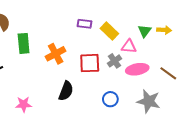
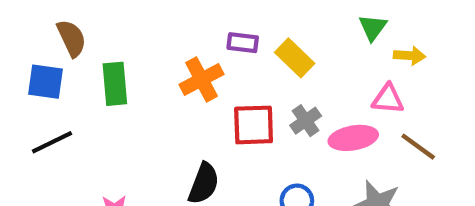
green triangle: (144, 31) -> (373, 27), moved
pink triangle: (129, 47) -> (388, 99), moved
orange cross: (56, 54) -> (202, 79), moved

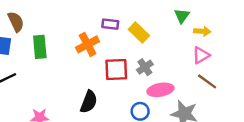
pink triangle: (388, 99) -> (201, 55), moved, turned -36
pink ellipse: (353, 138) -> (160, 90), moved

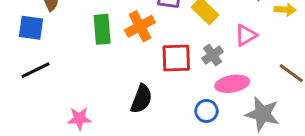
green rectangle: (40, 47) -> (102, 29), moved
pink triangle: (201, 55) -> (246, 35), moved

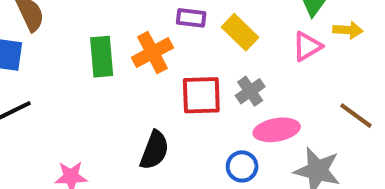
pink triangle: (246, 35) -> (307, 46), moved

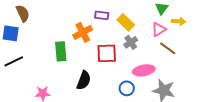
green rectangle: (102, 57) -> (61, 51), moved
gray cross: (250, 91) -> (131, 42), moved
brown line: (356, 116) -> (168, 48), moved

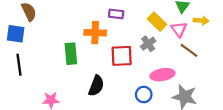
yellow rectangle: (126, 22) -> (157, 22), moved
pink triangle: (159, 29) -> (179, 29), turned -35
orange cross: (83, 32) -> (95, 33), turned 30
black line: (14, 61) -> (19, 65), turned -72

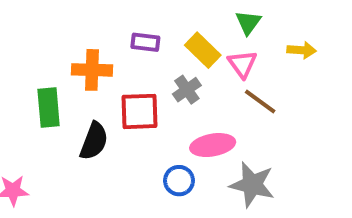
purple rectangle: (116, 14) -> (145, 42), moved
yellow arrow: (201, 21) -> (302, 50), moved
black semicircle: (96, 86) -> (94, 141), moved

